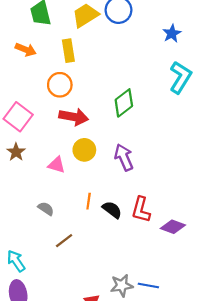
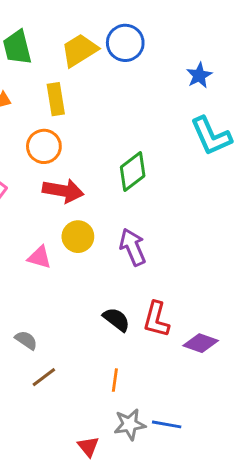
cyan L-shape: (180, 77) -> (211, 136), turned 124
orange line: (89, 201) -> (115, 380), moved
gray semicircle: (46, 209) -> (26, 340), moved
brown line: (64, 241) -> (44, 377), moved

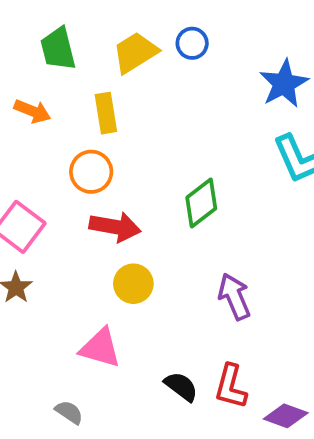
blue circle: (125, 43) -> (192, 43), size x0.7
blue star: (199, 75) -> (284, 84), size x1.5
purple arrow: (133, 247) -> (234, 297), moved
pink triangle: (39, 257) -> (100, 348), moved, size x1.4

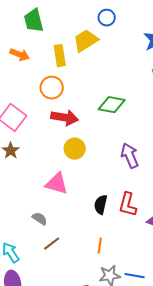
yellow trapezoid: (135, 52) -> (86, 41), moved
green diamond: (201, 203) -> (112, 105), turned 48
black semicircle: (181, 387) -> (101, 205), turned -114

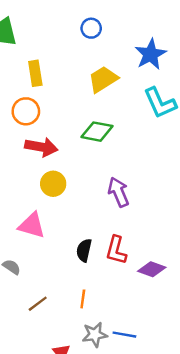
yellow trapezoid: (86, 41) -> (103, 79), moved
brown line: (52, 244) -> (38, 304), moved

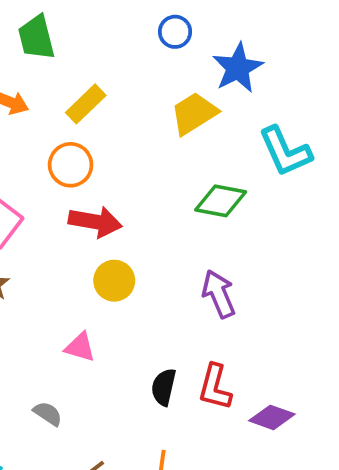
blue star: (151, 54) -> (238, 68), moved
yellow rectangle: (35, 73) -> (86, 104), turned 55
green diamond: (97, 132) -> (221, 201), moved
pink triangle: (32, 225) -> (80, 347), size x0.7

